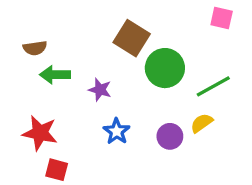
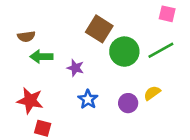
green line: (213, 86) -> (161, 50), moved

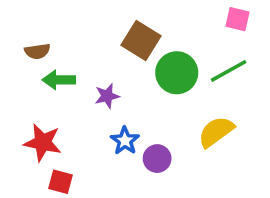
purple star: (75, 68) -> (107, 96), turned -30
yellow semicircle: (152, 93) -> (216, 132), size x1.5
purple circle: (128, 103) -> (157, 159), moved

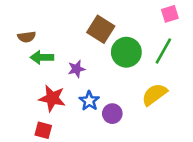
pink square: (238, 19) -> (170, 14), turned -30
green line: (229, 71) -> (163, 51), turned -32
red star: (43, 142) -> (52, 98), moved

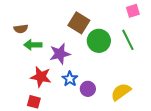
green line: (163, 51) -> (128, 40), turned -55
purple star: (76, 69) -> (60, 54), size x1.5
yellow semicircle: (154, 94) -> (121, 92), moved

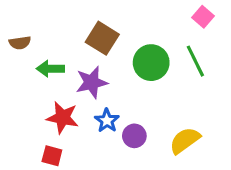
pink square: (133, 11) -> (203, 17), turned -32
brown square: (79, 23) -> (102, 38), moved
brown semicircle: (21, 29) -> (20, 43), moved

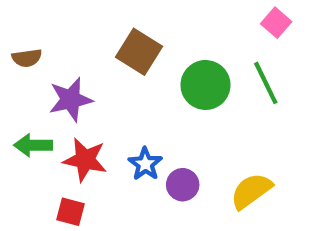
green arrow: (50, 69) -> (33, 145), moved
purple star: (92, 82) -> (70, 100), moved

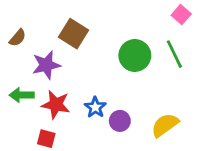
brown square: (139, 52) -> (73, 34), moved
brown semicircle: (27, 58) -> (18, 38), turned -42

